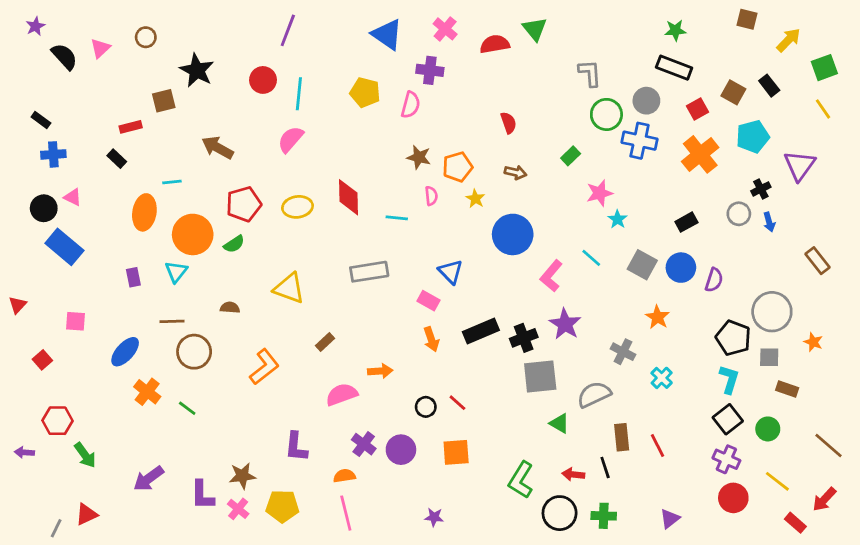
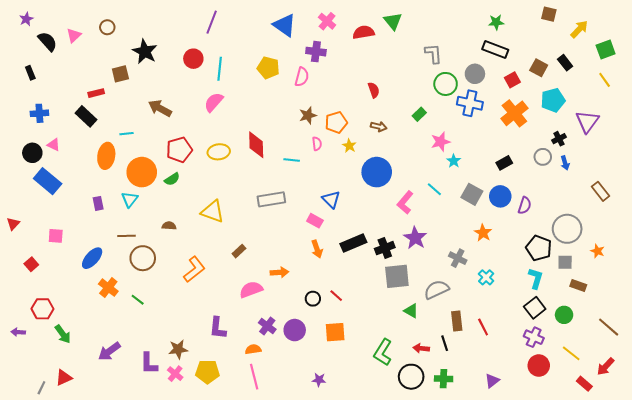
black rectangle: (41, 120) -> (30, 73), moved, turned 32
brown star: (419, 157) -> (308, 115), turned -30
black rectangle: (117, 159) -> (86, 116), size x1.5

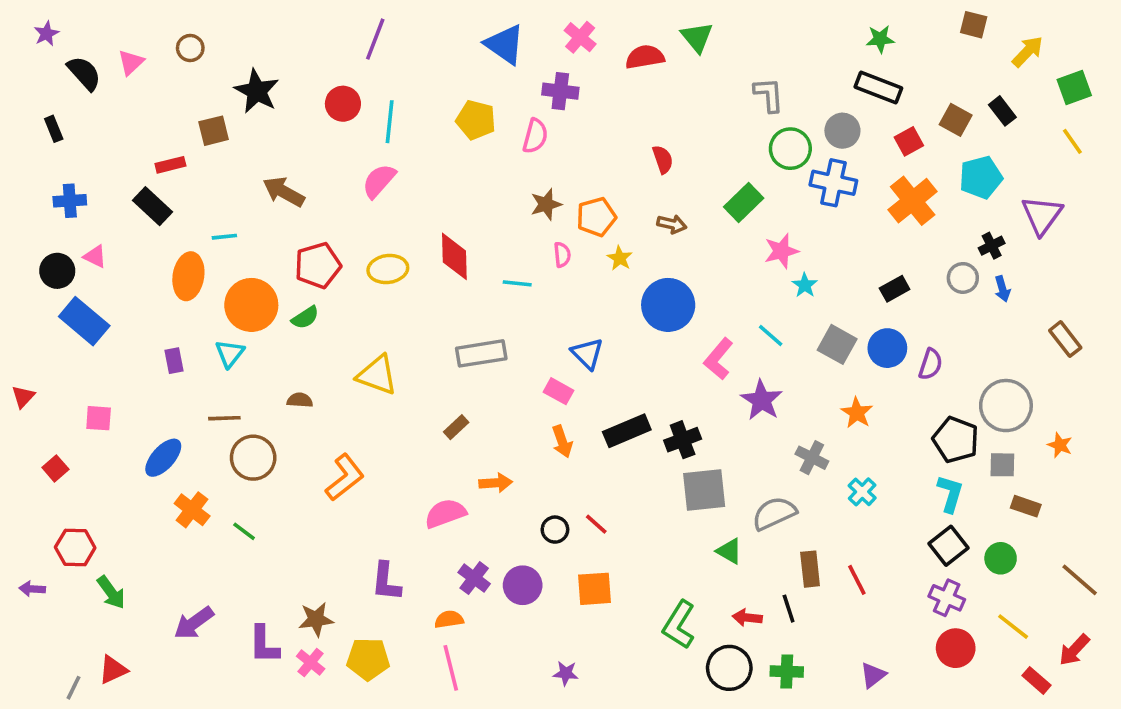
green rectangle: (419, 114) -> (744, 203), size x1.5
purple star: (415, 238) -> (762, 400), moved
brown rectangle: (239, 251) -> (456, 427), moved

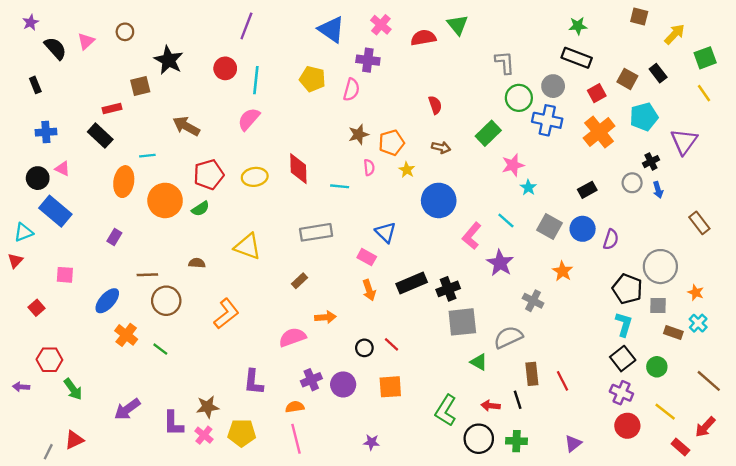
cyan triangle: (230, 353) -> (24, 232), moved, turned 30
purple rectangle: (174, 361) -> (114, 237), turned 42
cyan cross: (862, 492) -> (698, 323), moved
purple cross: (474, 578) -> (311, 380), turned 30

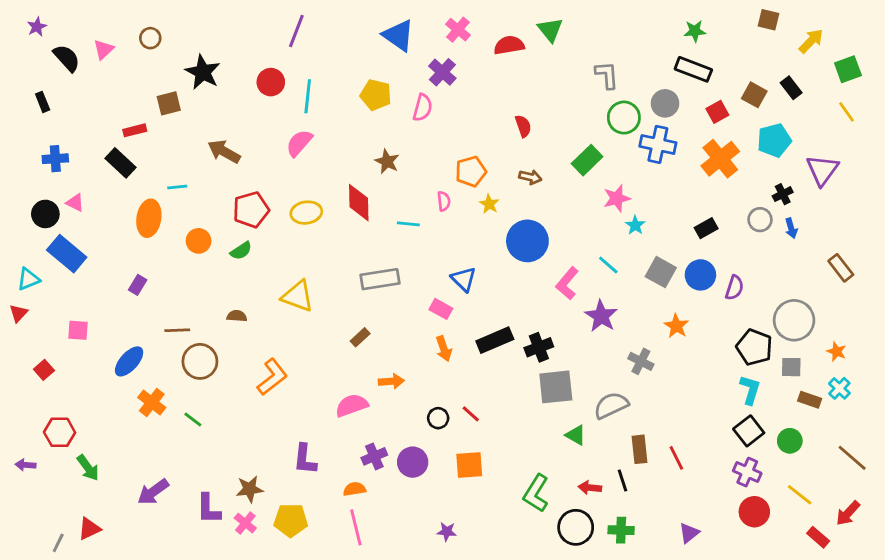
purple cross: (368, 60) -> (442, 72), turned 35
brown star: (358, 134) -> (387, 161), moved, turned -30
orange circle: (165, 200) -> (199, 241), size x0.6

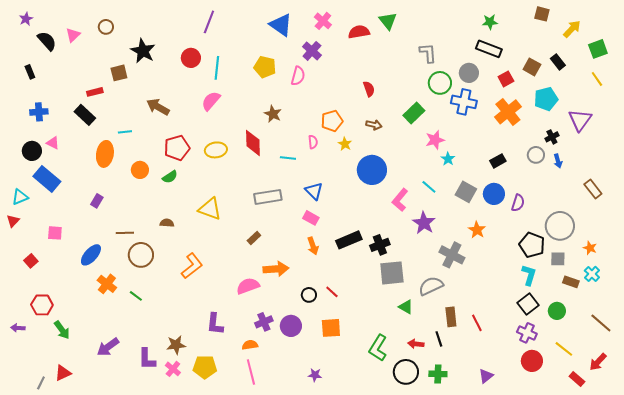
blue triangle: (464, 279) -> (314, 191), moved
gray cross: (641, 361) -> (452, 255), size x1.4
orange arrow: (391, 381) -> (276, 269), size x1.4

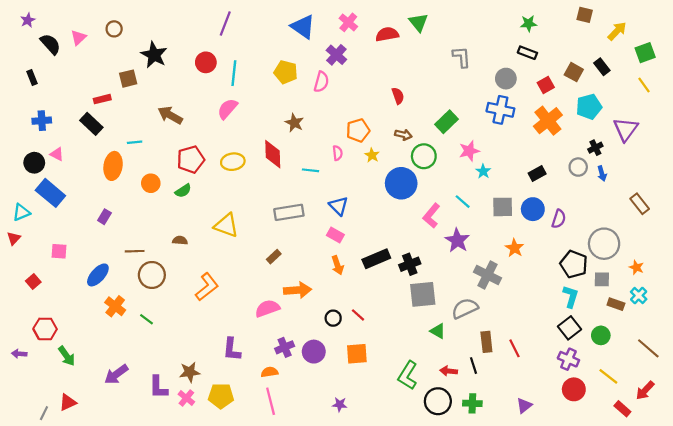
black rectangle: (489, 49) -> (527, 53), size x0.7
green circle: (440, 83) -> (424, 156), moved
gray square: (466, 192) -> (503, 207), turned -30

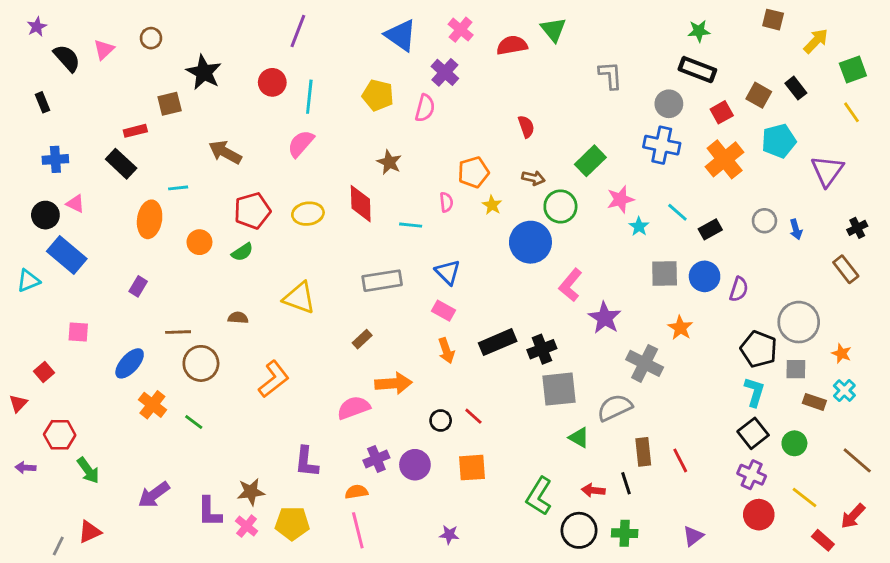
black rectangle: (527, 53) -> (697, 70), size x1.4
black cross: (595, 148) -> (857, 228), moved
cyan line: (463, 202) -> (677, 212), moved
red triangle: (14, 238) -> (18, 403), moved

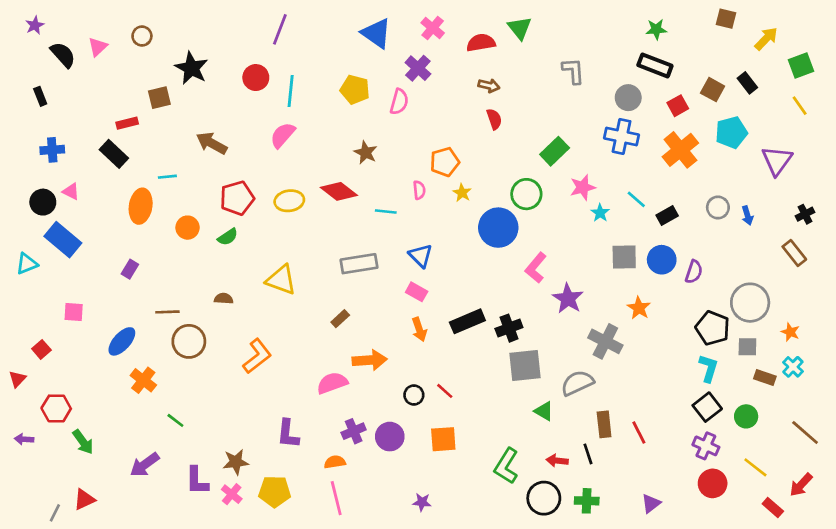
brown arrow: (533, 178) -> (489, 86), moved
red diamond: (361, 204) -> (339, 191), turned -51
green line: (194, 422) -> (175, 420), moved

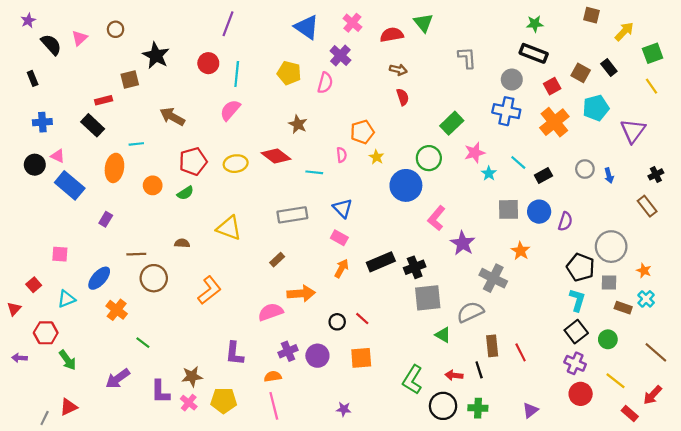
blue rectangle: (63, 240) -> (70, 185), moved
cyan triangle: (27, 264) -> (66, 299), moved
orange arrow: (419, 329) -> (342, 268), turned -132

